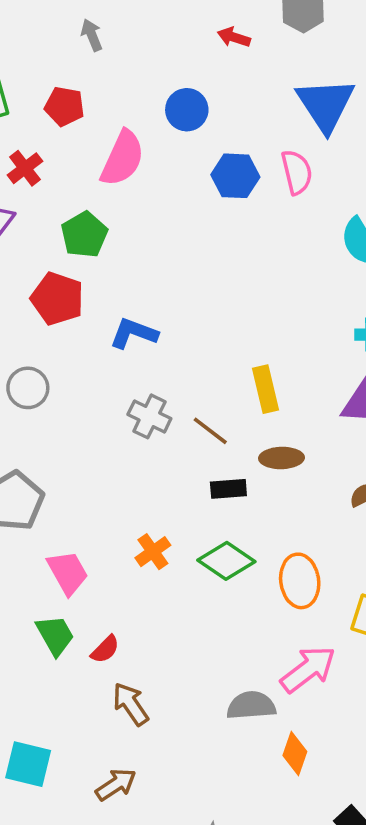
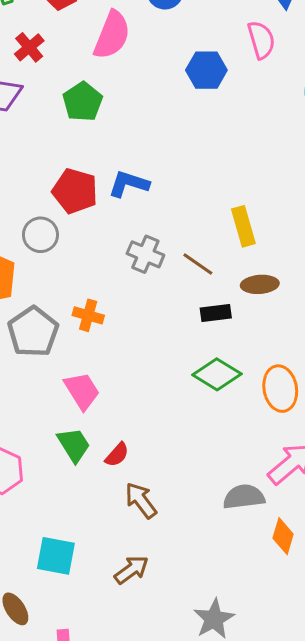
blue hexagon: (235, 176) -> (206, 70), moved
red pentagon: (57, 299) -> (75, 191), moved
orange cross: (153, 552) -> (88, 315), moved, turned -36

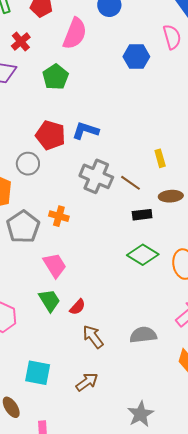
yellow rectangle: (243, 226) -> (160, 158), size x0.7
gray cross: (145, 254) -> (96, 176), size x1.4
gray semicircle: (244, 497) -> (143, 335), moved

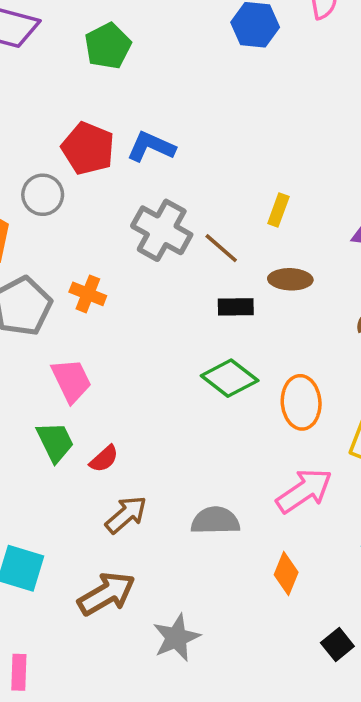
yellow rectangle: (160, 158) -> (278, 210), turned 30
brown arrow: (93, 337) -> (126, 515), turned 80
brown arrow: (87, 382) -> (107, 594), size x1.4
gray star: (141, 414) -> (176, 638), moved

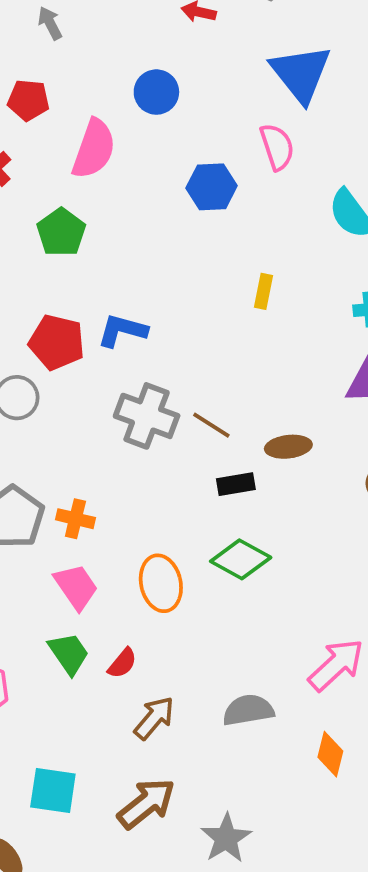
yellow rectangle: (278, 210) -> (263, 291), moved
orange cross: (88, 294) -> (75, 519), moved
orange ellipse: (301, 402) -> (161, 583), moved

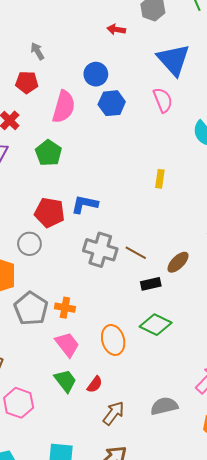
gray arrow: (50, 23) -> (37, 51), moved
blue hexagon: (212, 187) -> (112, 103), moved
brown ellipse: (288, 447) -> (178, 262), turned -35

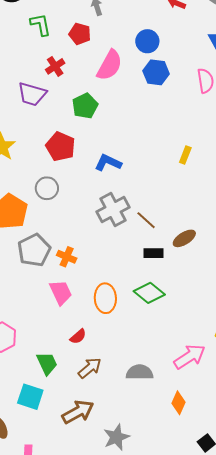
red pentagon: (49, 213) -> (60, 146), moved
gray cross: (100, 250) -> (113, 210), turned 32
green trapezoid: (65, 381) -> (47, 363), moved

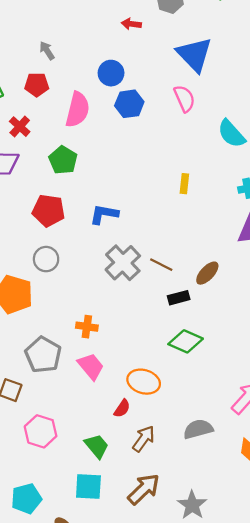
gray pentagon: (34, 250) -> (43, 355), moved
orange ellipse: (105, 298) -> (144, 382), moved, turned -56

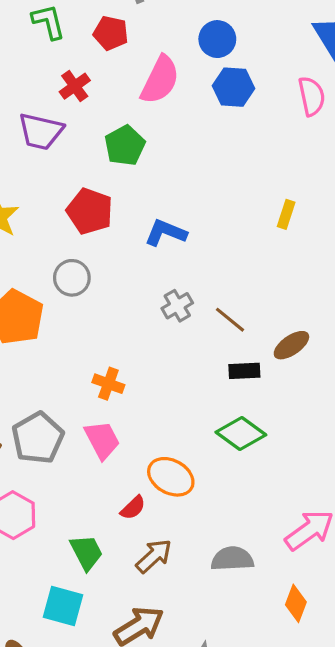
gray cross: (123, 263) -> (177, 306), size x0.6
gray pentagon: (43, 355) -> (38, 438), moved

